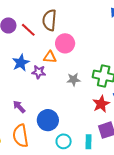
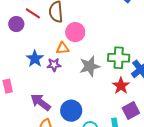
red line: (28, 30) -> (33, 13), moved
gray star: (73, 80) -> (90, 66), size x1.5
purple arrow: (19, 107) -> (41, 102), size x1.5

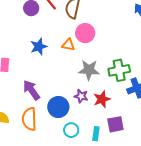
green cross: (119, 58) -> (119, 70), turned -30
purple star: (54, 65) -> (81, 96), moved
red star: (121, 86) -> (102, 99), moved

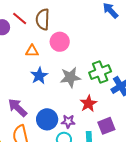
orange triangle: (68, 45) -> (32, 51), moved
blue star: (39, 47) -> (39, 76), moved
purple star: (81, 96) -> (68, 121), moved

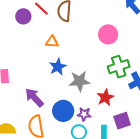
pink circle: (60, 42) -> (108, 34), moved
gray star: (70, 77) -> (80, 81), moved

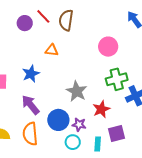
blue star: (58, 67) -> (31, 74), moved
gray star: (80, 81) -> (77, 91), turned 30

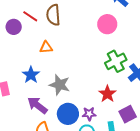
pink circle: (108, 47) -> (107, 24), moved
gray star: (77, 91) -> (60, 85), moved

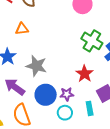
green cross: (116, 61) -> (92, 41), turned -30

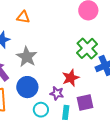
purple star: (67, 94) -> (57, 93), moved

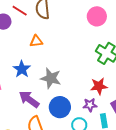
red star: (71, 78) -> (99, 86), turned 30

